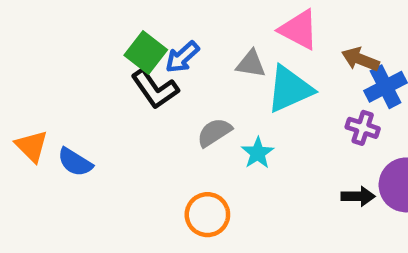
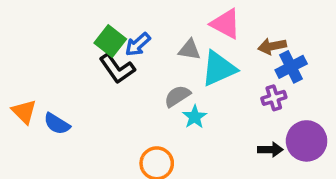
brown arrow: (360, 59) -> (272, 46), turned -32
purple cross: (363, 128) -> (274, 98), turned -35
gray semicircle: (214, 132) -> (177, 96), moved

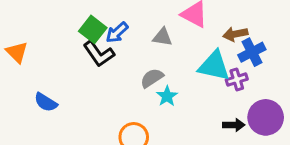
cyan triangle: (219, 69) -> (214, 66), moved, turned 36
orange triangle: (24, 112) -> (17, 52), moved

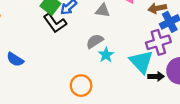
cyan triangle: (214, 66) -> (141, 62), moved, turned 35
purple cross: (237, 79) -> (158, 42), size x1.5

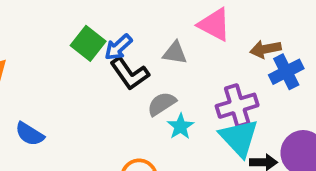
black L-shape: (55, 23) -> (130, 74), moved
purple cross: (158, 42) -> (237, 106), moved

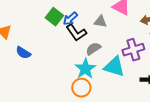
cyan star: (181, 126) -> (85, 69), moved, size x1.5
blue semicircle: (30, 134) -> (23, 53), moved
cyan triangle: (239, 138) -> (114, 67), moved, turned -30

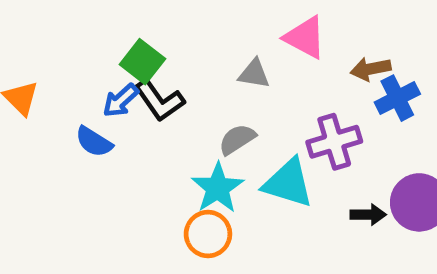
blue arrow: (70, 19) -> (121, 100), moved
black L-shape: (76, 33) -> (159, 100), moved
blue semicircle: (23, 53) -> (94, 142), moved

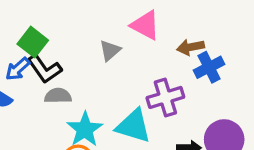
gray triangle: (254, 74) -> (110, 50), turned -50
gray semicircle: (237, 139) -> (58, 96), moved, turned 32

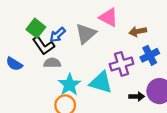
gray triangle: (110, 50) -> (86, 34), size x1.5
blue cross: (209, 67) -> (150, 55), moved
blue arrow: (18, 69) -> (58, 35), moved

